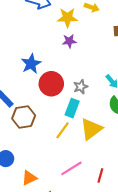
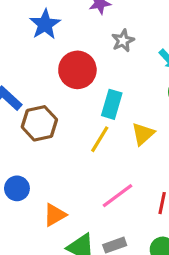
blue star: (31, 64) -> (45, 24), moved
gray star: (81, 87) -> (123, 41), moved
yellow triangle: (91, 129) -> (143, 134), size x0.7

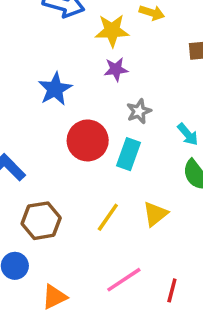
cyan rectangle: (112, 104) -> (128, 154), moved
brown hexagon: (39, 123) -> (41, 221), moved

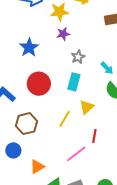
red circle: (88, 140) -> (39, 84), moved
yellow triangle: (155, 214) -> (87, 107), moved
red line: (172, 290) -> (94, 136), moved

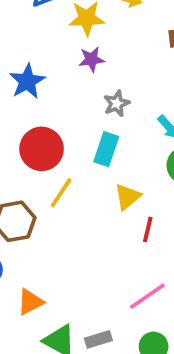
yellow line: (65, 119) -> (61, 193), moved
red line: (94, 136) -> (148, 229), moved
pink line: (76, 154) -> (147, 296), moved

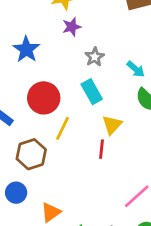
cyan rectangle: (106, 149) -> (92, 92), turned -40
red line: (148, 229) -> (101, 149), moved

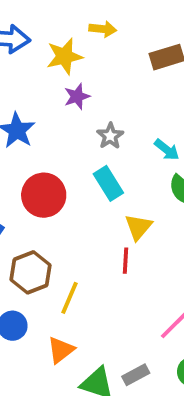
yellow line: (63, 128) -> (70, 298), moved

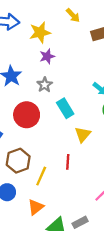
yellow arrow: (103, 29) -> (73, 15), moved, turned 40
gray star: (110, 136) -> (45, 85), moved
red line: (126, 261) -> (68, 162), moved

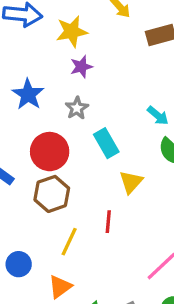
brown hexagon: (18, 161) -> (52, 194), moved

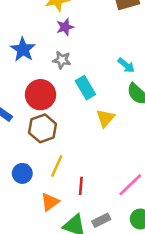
gray star: (77, 108) -> (62, 60), turned -30
red line: (108, 222) -> (81, 186), moved
blue circle: (19, 264) -> (22, 173), moved

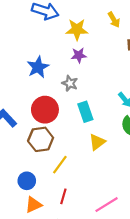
yellow line: (57, 166) -> (60, 165), moved
blue circle: (22, 173) -> (27, 181), moved

